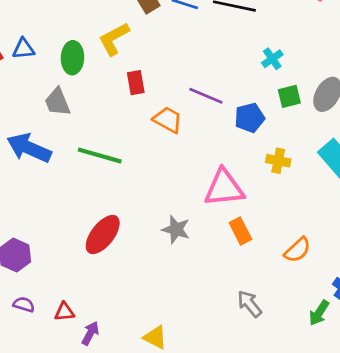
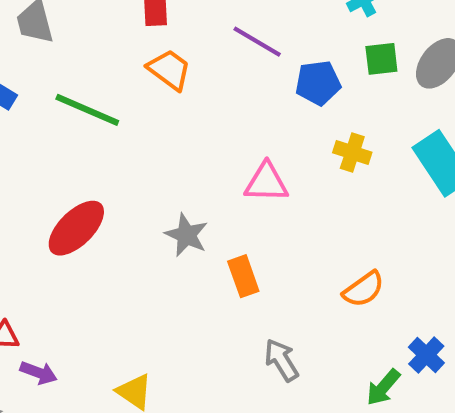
orange trapezoid: (168, 120) -> (169, 70), moved
pink triangle: (224, 188) -> (266, 182), size x0.7
orange rectangle: (240, 231) -> (243, 276), moved
purple arrow: (90, 333) -> (39, 373), turned 75

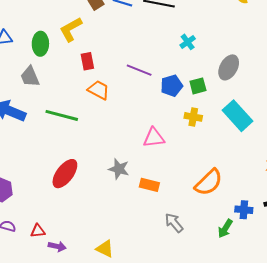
green square: (381, 59) -> (198, 86), moved
orange rectangle: (243, 276) -> (149, 185), turned -48
orange semicircle: (364, 289) -> (209, 182), size x1.4
blue cross: (426, 355) -> (244, 210), turned -30

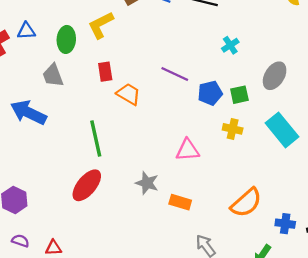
red rectangle: (87, 61) -> (105, 72), moved
green line: (62, 115) -> (96, 139), moved, turned 60
blue cross: (244, 210) -> (285, 224), moved

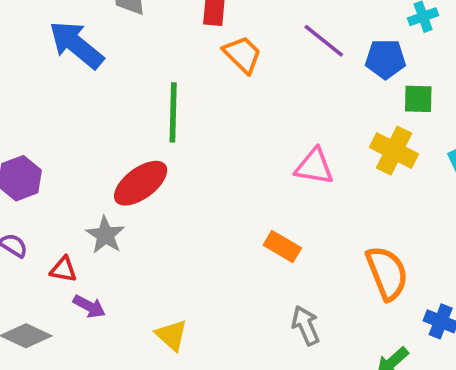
blue pentagon: (210, 93) -> (385, 59), moved
yellow cross: (233, 129) -> (394, 151), size x1.4
gray star: (147, 183) -> (105, 235), moved
orange semicircle: (246, 203) -> (387, 273), turned -84

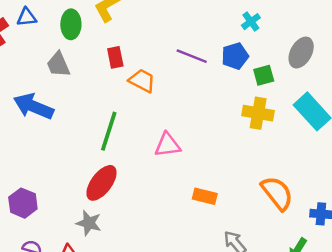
green line: (173, 112) -> (109, 131), turned 33
pink triangle: (314, 166) -> (168, 145), moved

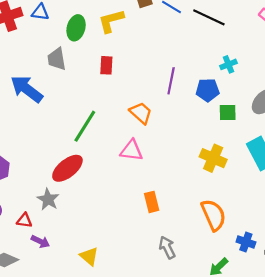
purple line: (192, 56) -> (171, 81), turned 65
orange trapezoid: (142, 81) -> (141, 113), moved
yellow cross: (258, 113) -> (213, 158), moved
orange rectangle: (205, 196) -> (152, 202), turned 48

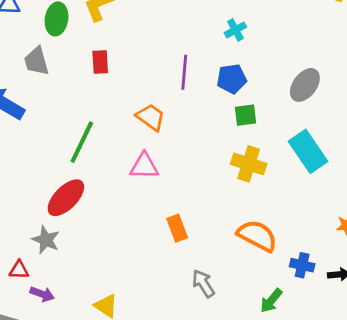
cyan cross: (228, 64) -> (235, 30), moved
green square: (228, 113) -> (246, 115), moved
orange semicircle: (213, 215) -> (257, 236), turned -32

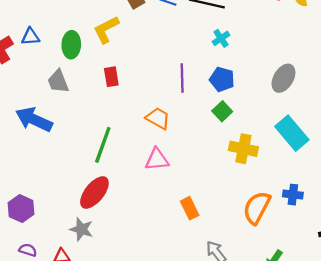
blue pentagon: (232, 79) -> (222, 79), turned 30
green square: (246, 115) -> (222, 111), moved, turned -30
orange semicircle: (257, 236) -> (257, 208), turned -84
blue cross: (302, 265) -> (293, 195), moved

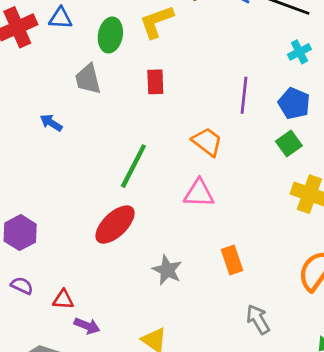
blue arrow: (34, 119) -> (51, 123), size x0.5
gray star: (81, 229) -> (167, 270), moved

